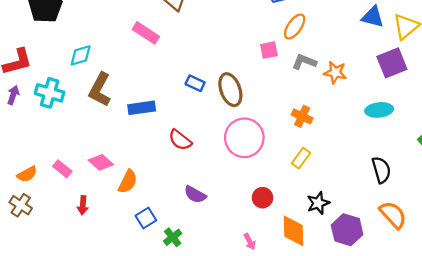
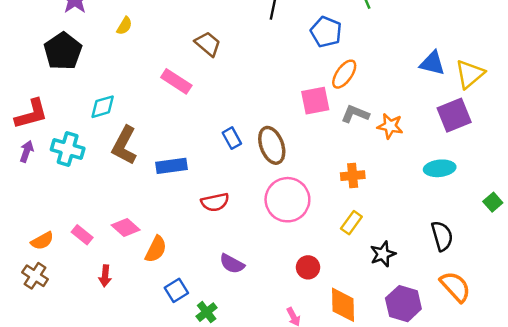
pink square: (269, 50) -> (315, 101), size x1.4
blue rectangle: (195, 83) -> (232, 138), turned 36
orange cross: (302, 116) -> (353, 176), turned -30
red semicircle: (180, 140) -> (215, 202), turned -50
black star: (318, 203) -> (383, 254), moved

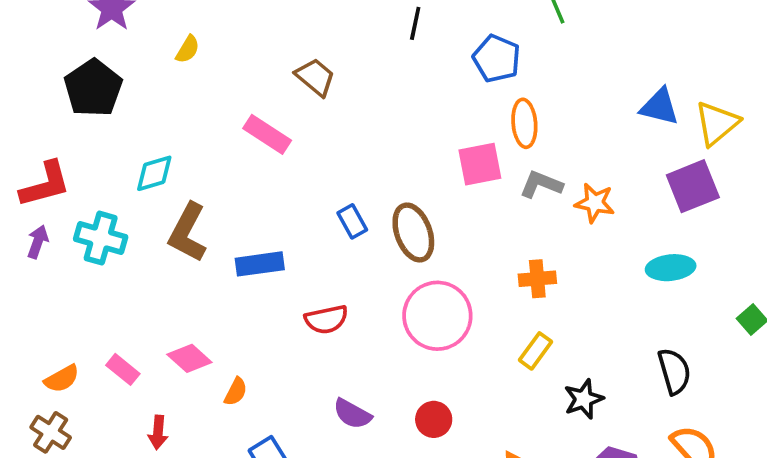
orange ellipse: (344, 74) -> (524, 123), turned -40
orange semicircle: (156, 249) -> (236, 392), size x0.7
red circle: (308, 267) -> (434, 419), moved

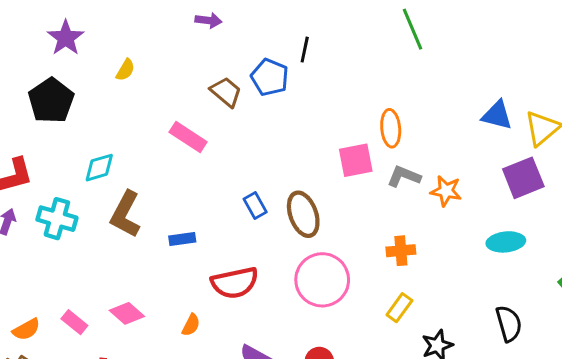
blue pentagon: (497, 59) -> (270, 77), moved
blue rectangle: (260, 264) -> (182, 239), size x0.7
red semicircle: (326, 319) -> (235, 283), size x1.4
orange semicircle: (236, 392) -> (191, 325), moved

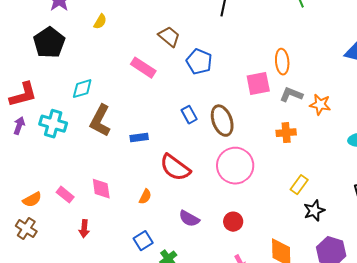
blue pentagon: (270, 77) -> (199, 62), moved
orange cross: (401, 251) -> (286, 133), moved
red semicircle: (235, 283) -> (175, 168), turned 48
yellow rectangle: (399, 308) -> (299, 185), moved
pink diamond: (127, 313) -> (101, 189), turned 40

